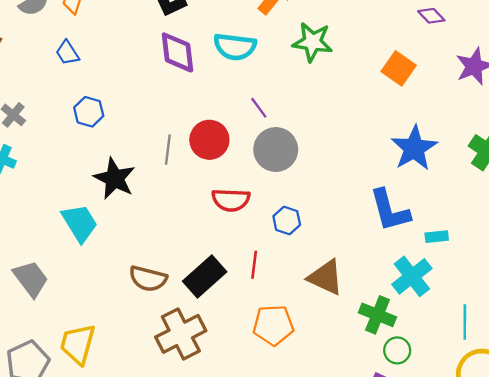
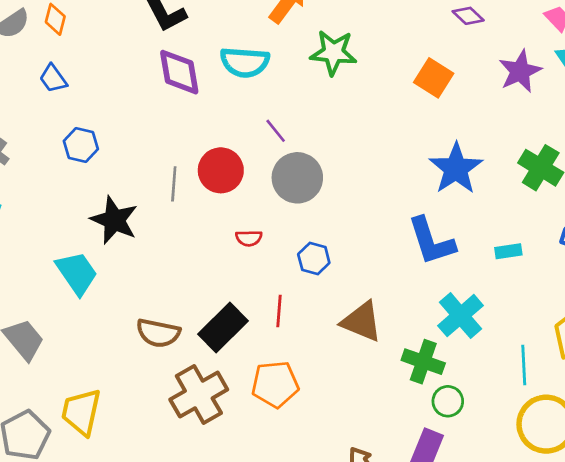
red semicircle: (231, 200) -> (249, 238), size x0.6
cyan rectangle: (437, 237) -> (508, 251), moved
orange pentagon: (273, 325) -> (275, 384), moved

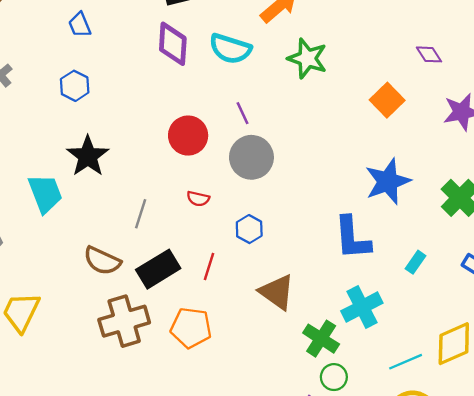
blue trapezoid: (53, 79) -> (80, 25), moved
gray line: (174, 184) -> (141, 214), moved
cyan rectangle: (508, 251) -> (416, 262), turned -60
cyan line: (524, 365) -> (406, 362), turned 56

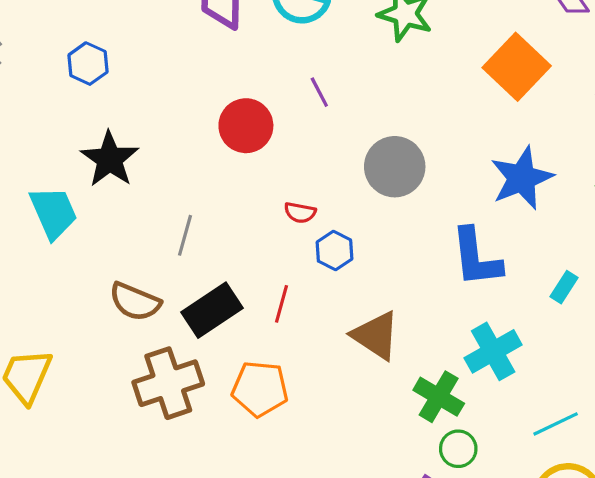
orange square: (387, 100) -> (517, 67), size x1.4
gray circle: (251, 157) -> (395, 167), moved
red semicircle: (198, 199) -> (300, 213), moved

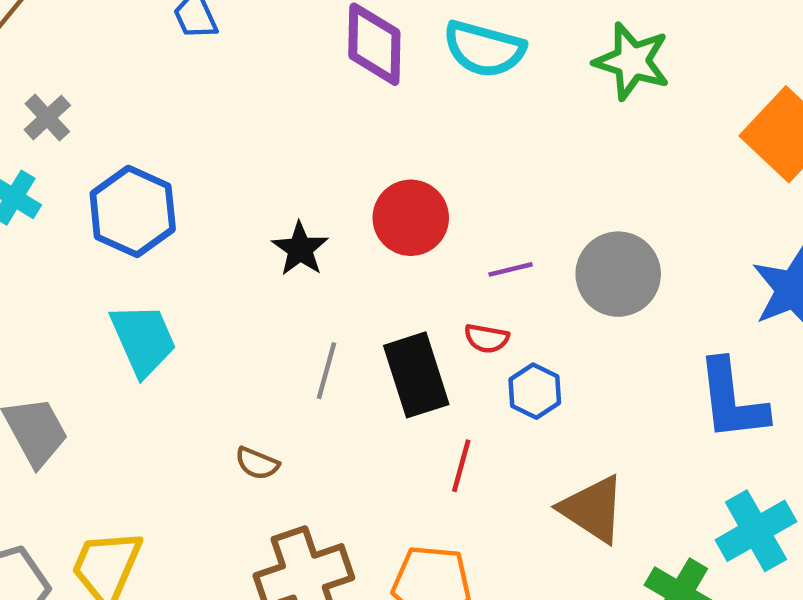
blue hexagon: (88, 64) -> (133, 211), moved, size x1.5
purple line: (319, 92) -> (511, 269), moved, turned -76
black star: (110, 159) -> (300, 249), moved, size x0.7
brown semicircle: (135, 302) -> (257, 463), size x0.6
black rectangle: (212, 310) -> (416, 375), moved, turned -74

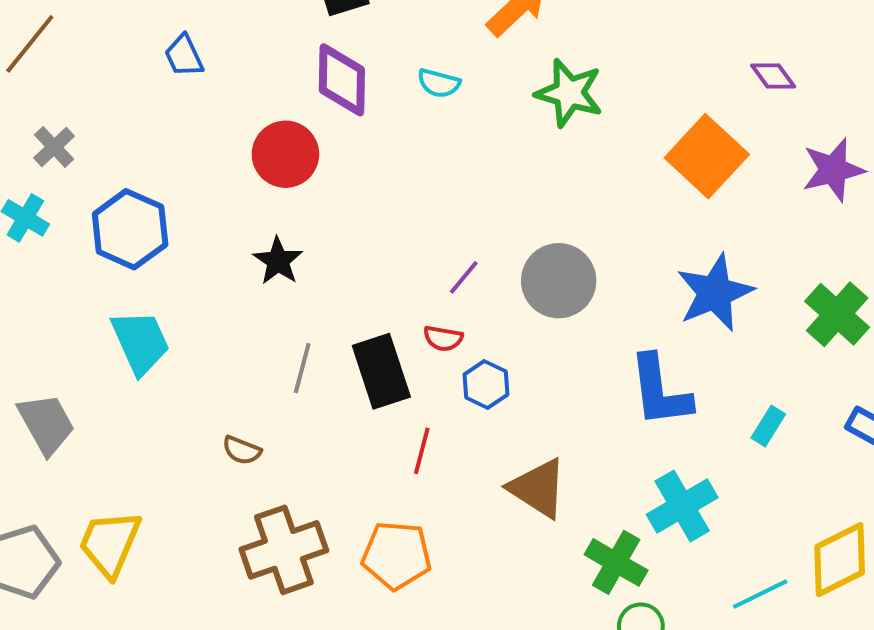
cyan semicircle: (484, 49) -> (439, 83), size x0.6
red circle: (411, 218) -> (285, 154), moved
purple line: (511, 269) -> (464, 277), turned -36

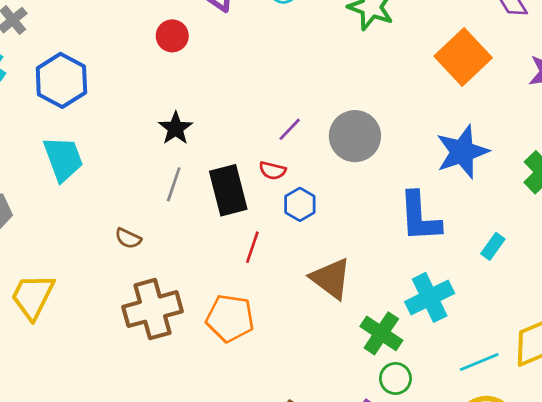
red circle: (285, 154) -> (172, 36), size x0.7
black star: (278, 261) -> (176, 128), moved

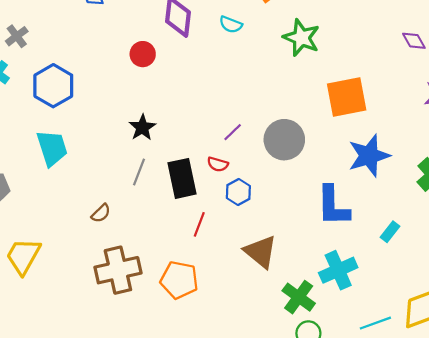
orange square: (463, 57) -> (347, 97), moved, turned 30
brown semicircle: (128, 238) -> (101, 213), turned -72

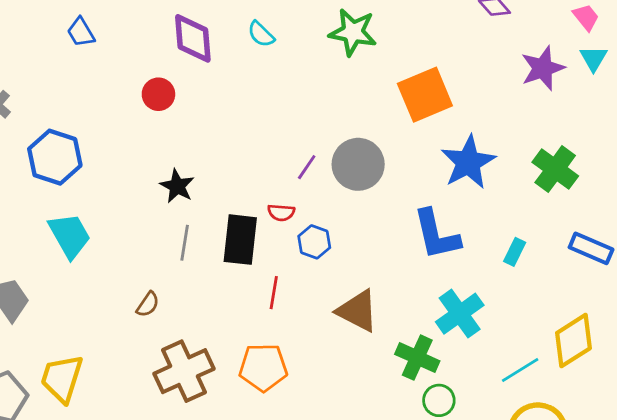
cyan semicircle: (231, 25) -> (261, 34), turned 35
purple line: (233, 132) -> (307, 167), moved
black rectangle: (182, 178) -> (240, 240), turned 30

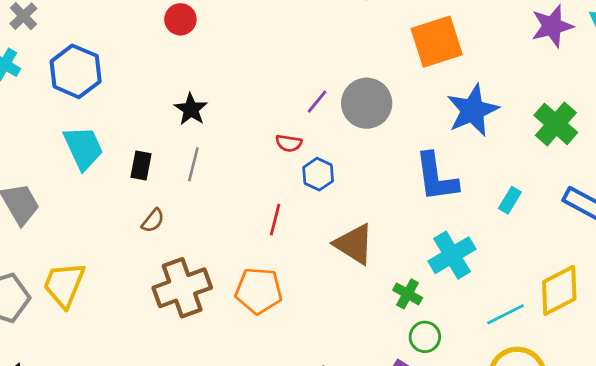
black rectangle: (240, 240) -> (141, 165), moved, size x0.6
green cross: (417, 358) -> (408, 294), size x0.7

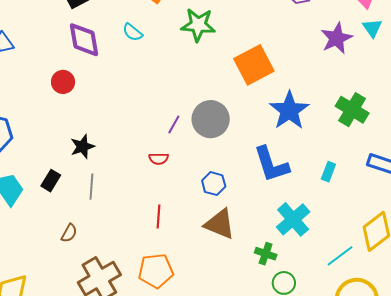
black star: (191, 109) -> (82, 147), turned 30
black rectangle: (141, 165) -> (51, 181), moved, turned 30
blue hexagon: (318, 174) -> (214, 184), moved

